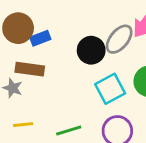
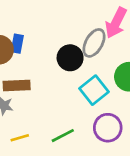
blue rectangle: (40, 38) -> (17, 44), moved, turned -48

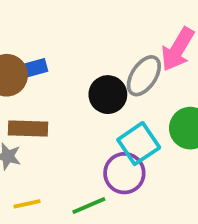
blue rectangle: (17, 44) -> (33, 68), turned 60
purple circle: (108, 128) -> (124, 173), moved

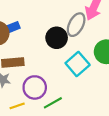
purple circle: (124, 173) -> (35, 87), moved

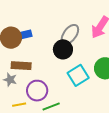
gray ellipse: (76, 25) -> (70, 34), moved

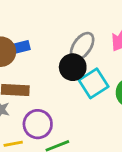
cyan square: (78, 75) -> (94, 83), moved

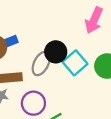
gray ellipse: (82, 46) -> (41, 63), moved

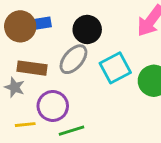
black circle: (56, 52) -> (87, 29), moved

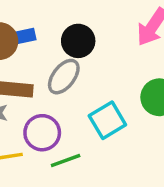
cyan square: (115, 68) -> (107, 120), moved

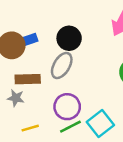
cyan square: (107, 120) -> (100, 123), moved
purple circle: (42, 133) -> (67, 107), moved

